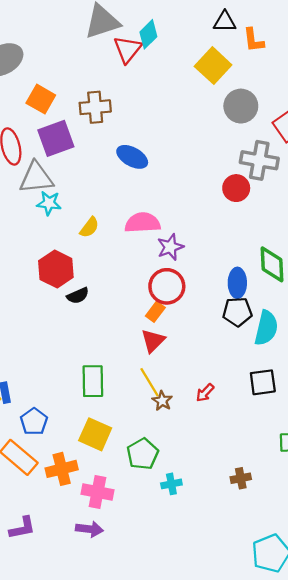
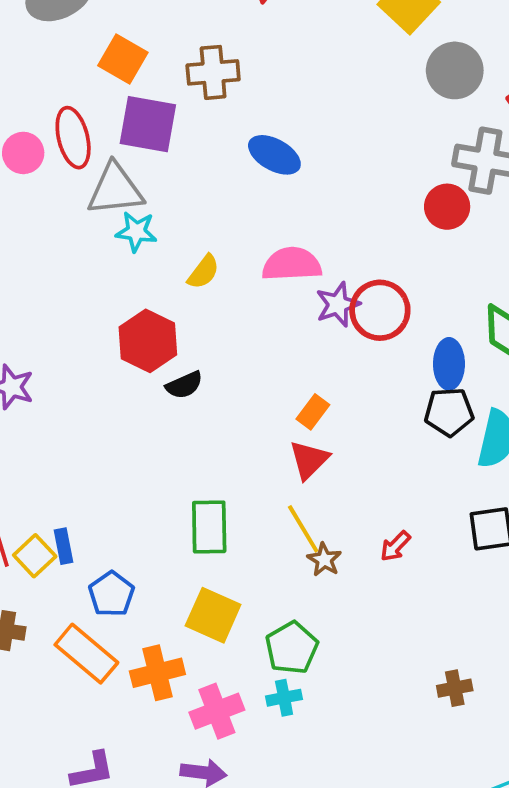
purple square: (56, 138) -> (148, 124), turned 30
red circle: (167, 286) -> (380, 310), moved
cyan cross: (171, 484) -> (284, 698), moved
pink cross: (97, 492) -> (217, 711), turned -32

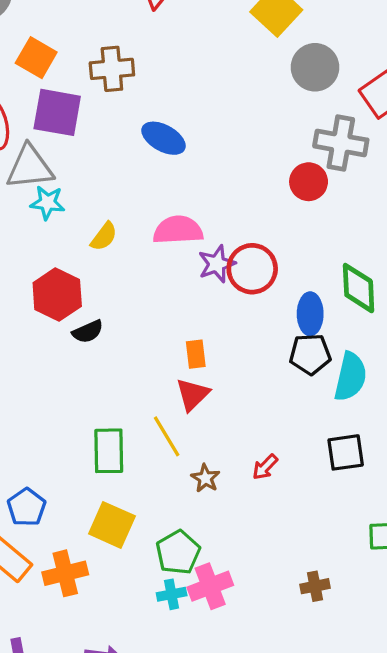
orange rectangle: (313, 412) -> (196, 354), turned -44
yellow line: (303, 529) -> (167, 436), moved
pink cross: (217, 711) -> (210, 586), moved

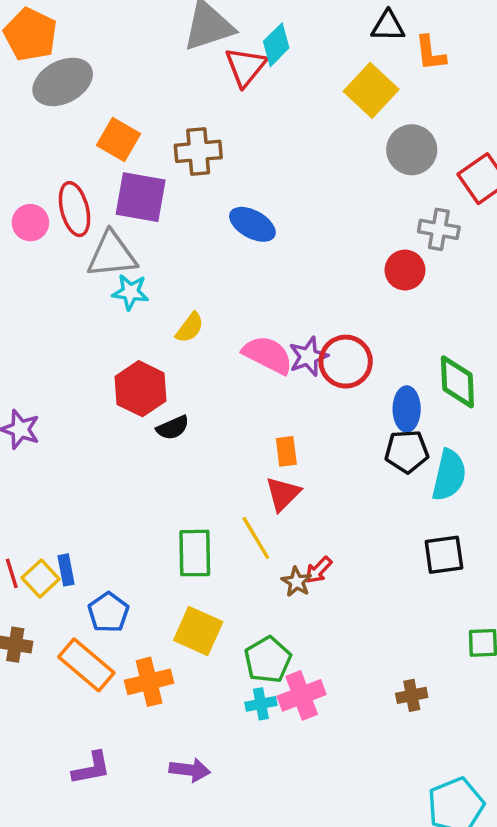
gray cross: (341, 143) -> (439, 229), size x0.7
pink semicircle: (178, 230) -> (268, 355), moved, turned 30
red arrow: (265, 467) -> (319, 570), moved

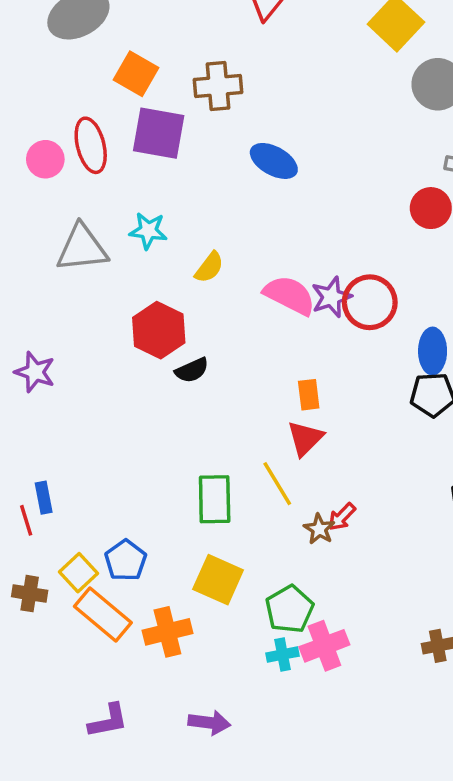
gray triangle: (112, 255) -> (82, 248), moved
blue rectangle: (66, 570) -> (44, 498), moved
yellow square: (41, 578) -> (78, 573), moved

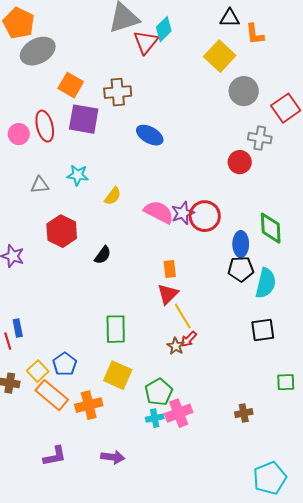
gray triangle: (82, 248) -> (40, 185), size x0.6
red hexagon: (159, 330) -> (62, 231), moved
black semicircle: (192, 370) -> (103, 255), turned -30
yellow line: (277, 484) -> (183, 316), moved

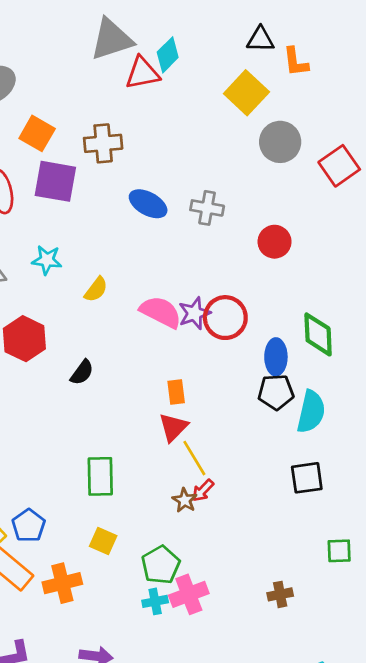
red triangle: (146, 42) -> (142, 73), turned 40
gray cross: (260, 138) -> (207, 208), moved
yellow square: (118, 375) -> (103, 541), size x0.7

